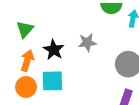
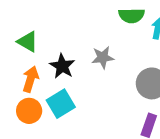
green triangle: (25, 29) -> (28, 42), turned -42
cyan square: (52, 81) -> (61, 104), turned -30

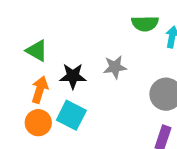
black star: (62, 66) -> (73, 76), turned -30
cyan square: (61, 104) -> (71, 115), turned -32

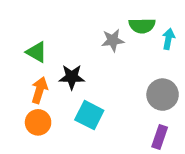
gray star: (115, 67) -> (113, 40), moved
cyan square: (71, 115) -> (89, 115), moved

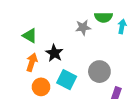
black star: (72, 77) -> (54, 53), turned 30
gray circle: (163, 95) -> (99, 72), moved
orange circle: (38, 122) -> (41, 87), moved

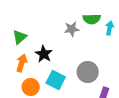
green triangle: (30, 36) -> (20, 37), turned 49

